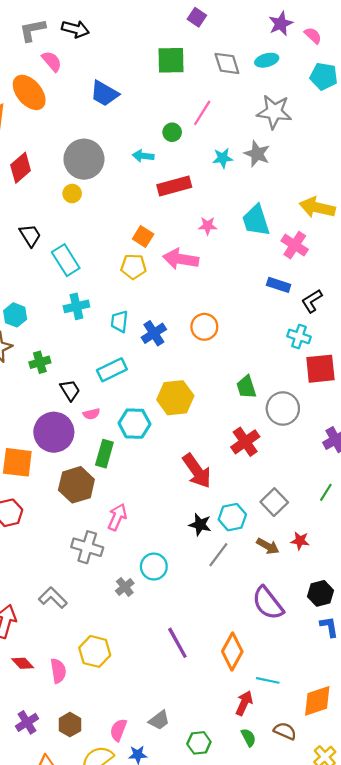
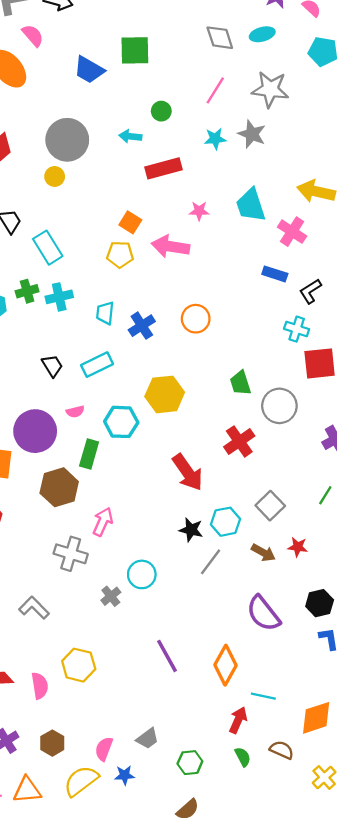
green square: (171, 60) -> (135, 50), moved
pink line: (202, 113) -> (215, 90), moved
green cross: (40, 362) -> (27, 291), moved
black trapezoid: (70, 390) -> (52, 366), moved

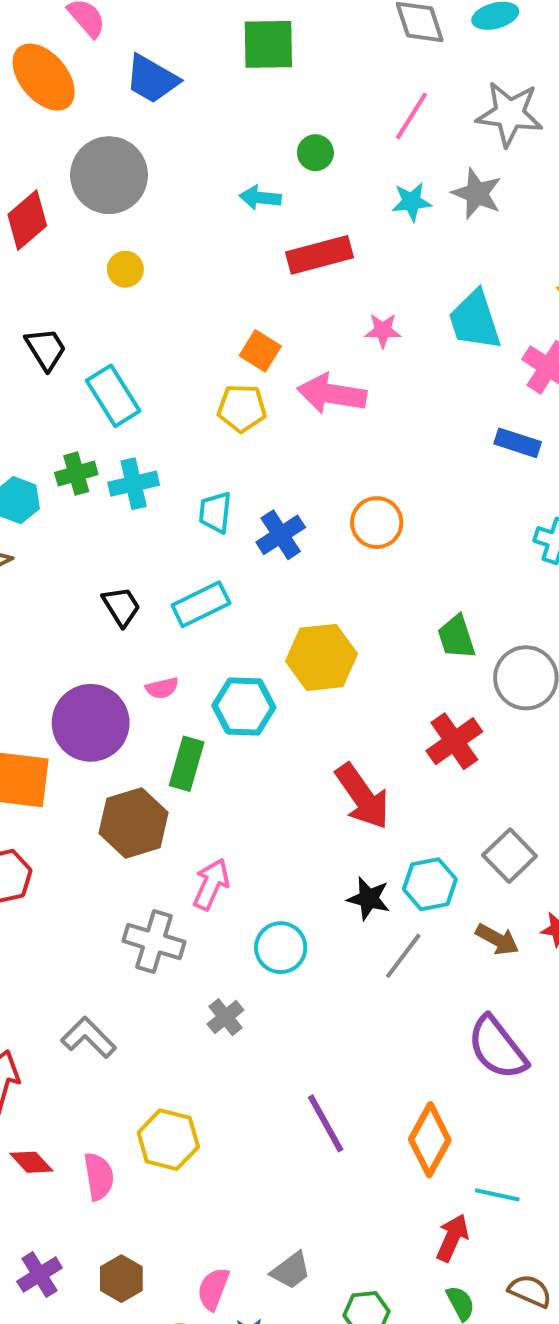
blue trapezoid: (89, 70) -> (152, 79), moved
gray circle: (67, 140) -> (109, 175), moved
cyan circle: (142, 574) -> (281, 948), moved

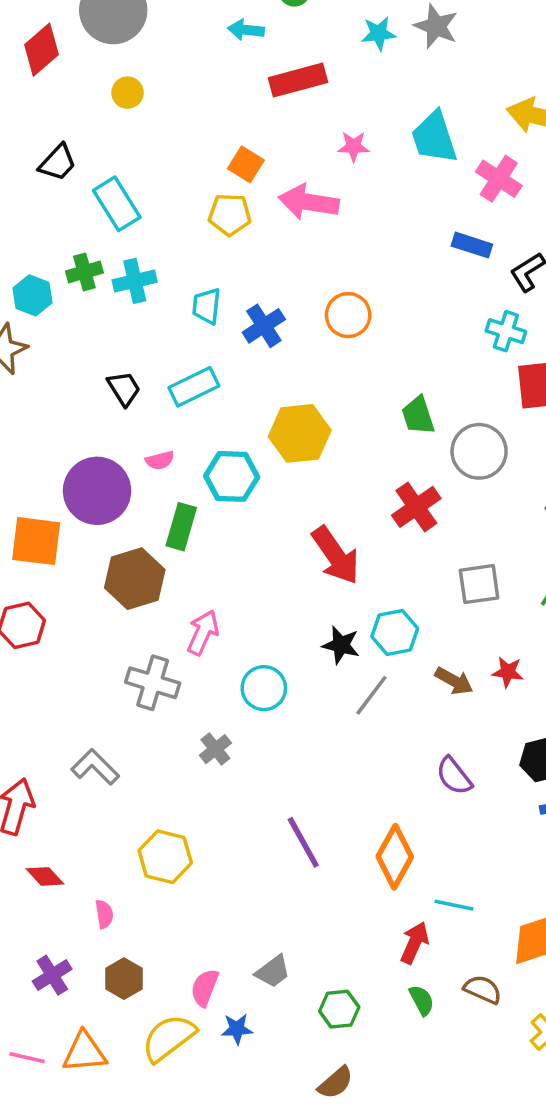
black trapezoid: (46, 349) -> (58, 163), turned 75
gray square: (510, 856) -> (479, 584), moved, turned 36
purple semicircle: (497, 1048) -> (454, 776), size x0.7
pink semicircle: (99, 1176) -> (104, 914), moved, size x0.7

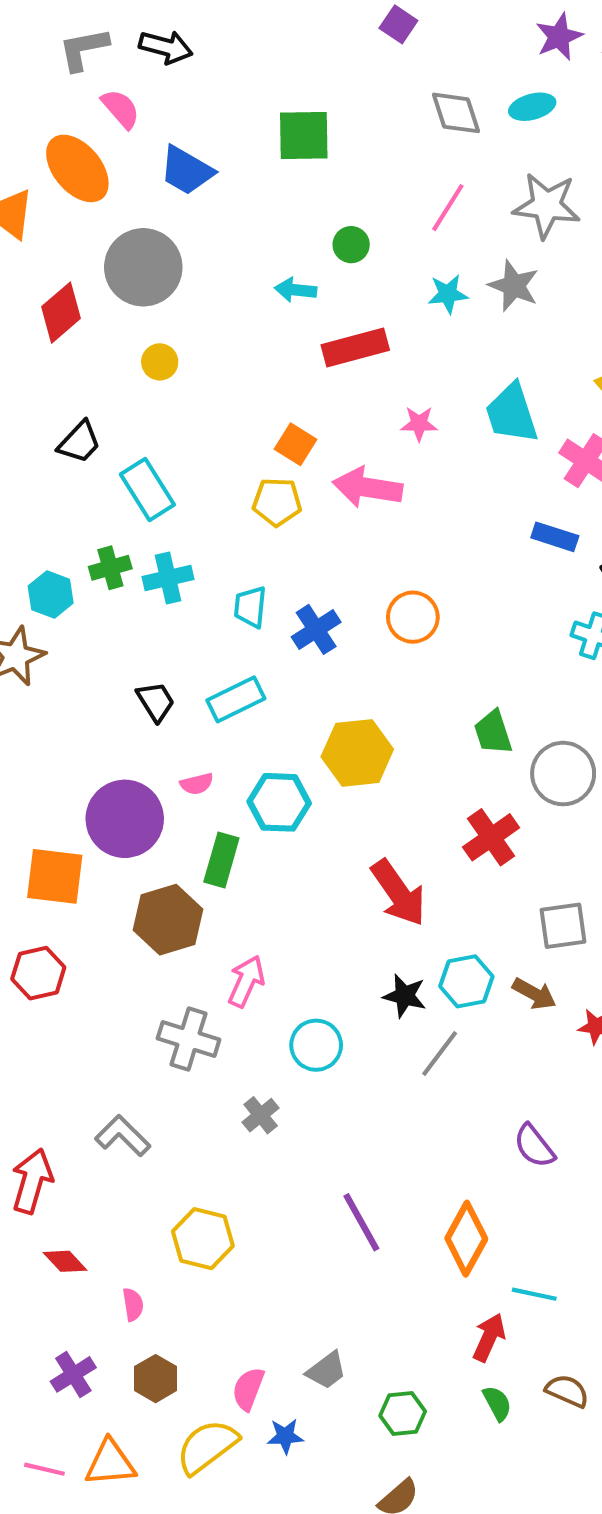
brown arrow: (454, 681) -> (534, 994), moved

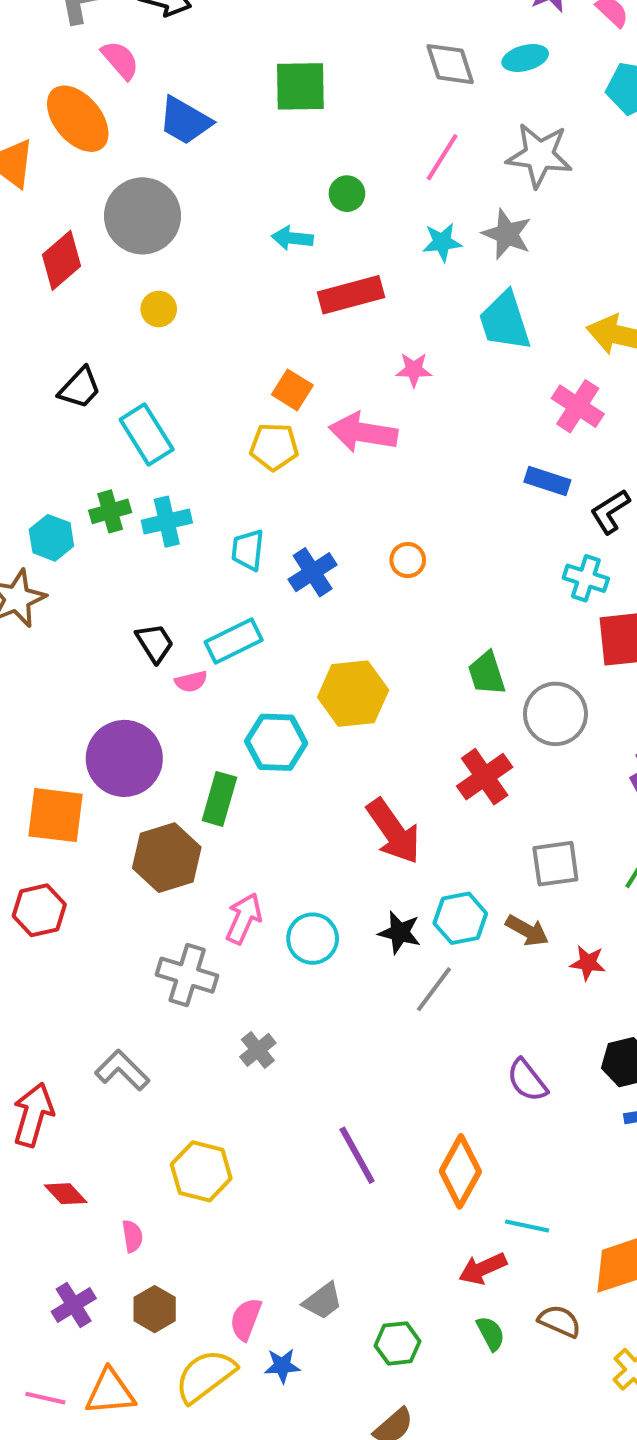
cyan trapezoid: (512, 413) -> (505, 321), moved
orange circle: (413, 617) -> (408, 560), size x0.7
pink semicircle: (197, 784) -> (191, 681), moved
cyan circle: (316, 1045) -> (313, 939), moved
red arrow: (489, 1337) -> (483, 1269), turned -138

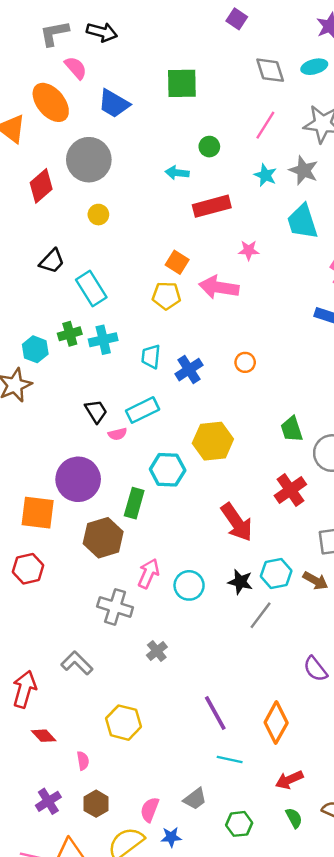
cyan star: (442, 242) -> (265, 175), turned 30
cyan line: (527, 1226) -> (230, 760), moved

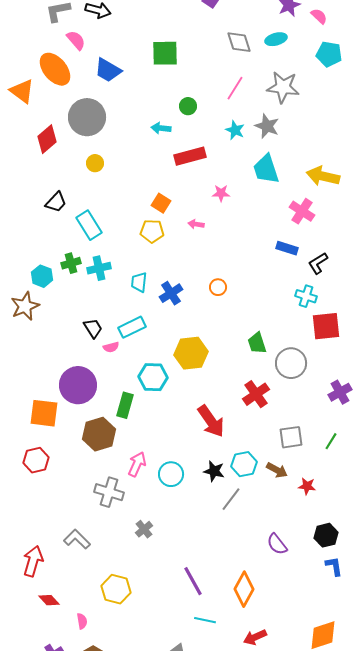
pink arrow: (219, 287) -> (196, 224), size x0.5

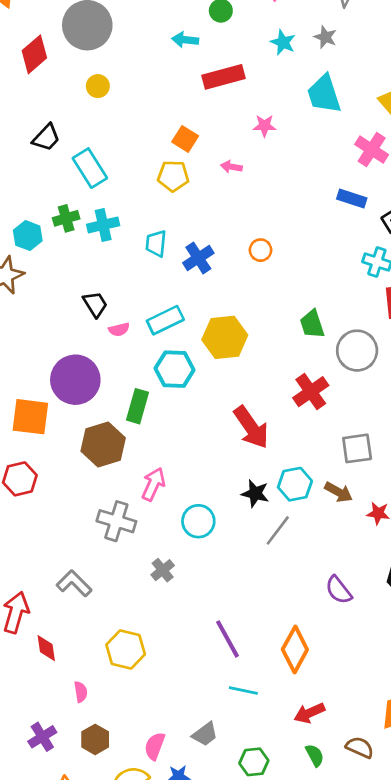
gray star: (267, 126) -> (325, 37), size x0.7
cyan rectangle: (132, 327) -> (165, 320), moved
cyan circle: (171, 474) -> (198, 521), moved
red diamond: (49, 600) -> (46, 648), moved, turned 35

